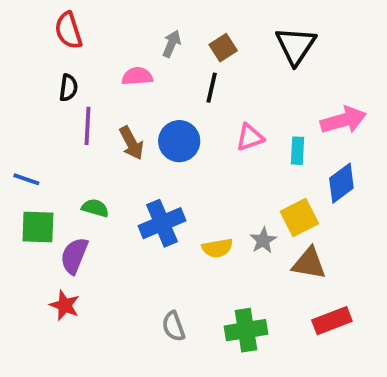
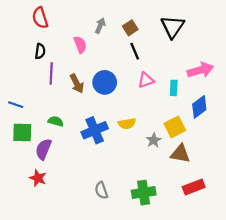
pink semicircle: (137, 76) -> (80, 45), turned 72
black line: (212, 88) -> (135, 51), moved, turned -36
yellow semicircle: (217, 248) -> (127, 124), moved

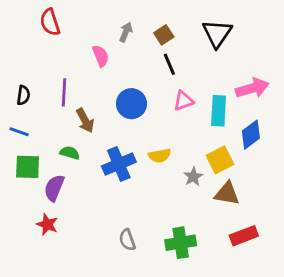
black semicircle: (40, 51) -> (23, 95), moved
brown arrow: (77, 83) -> (85, 121), moved
cyan rectangle: (174, 88) -> (219, 111), size x1.5

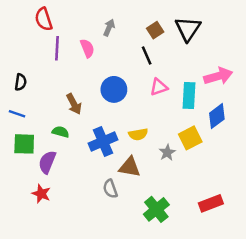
brown square: (164, 35) -> (155, 30), moved
purple line: (64, 92) -> (57, 48), moved
brown triangle: (227, 194) -> (130, 167), moved
gray semicircle: (127, 240) -> (110, 189), moved
green cross: (181, 243) -> (156, 209), turned -30

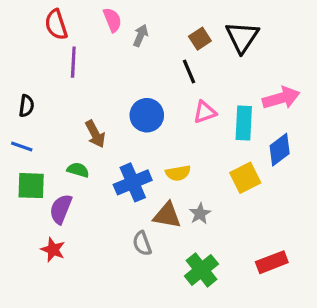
pink semicircle: (87, 48) -> (112, 20), moved
gray star: (167, 152) -> (200, 214), moved

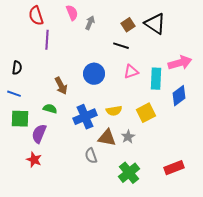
black triangle: (242, 37) -> (155, 24), turned -30
black line: (189, 71) -> (121, 46), turned -49
yellow square: (245, 178) -> (146, 113), moved

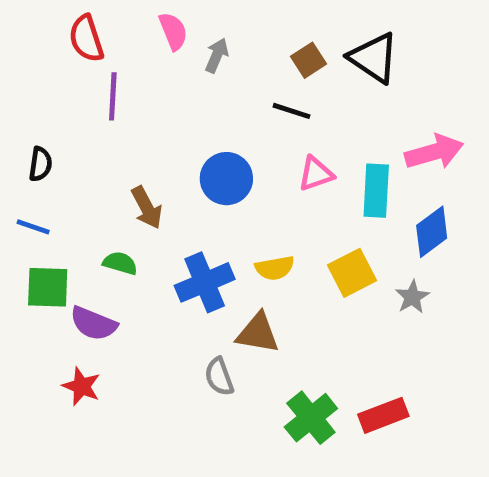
purple semicircle: (39, 134) -> (94, 324), turned -90
gray star: (128, 137) -> (412, 297), moved
red rectangle: (174, 168) -> (383, 415), moved

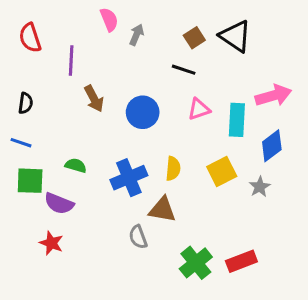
red semicircle: (86, 38) -> (30, 38), moved
brown arrow: (147, 208) -> (94, 99), moved
yellow semicircle: (275, 268) -> (173, 169), turned -75

